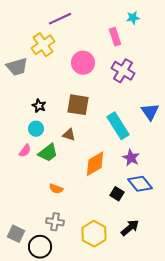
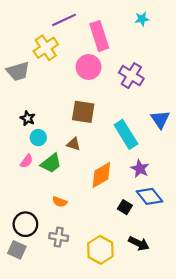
pink rectangle: (115, 37) -> (99, 36), moved, size x1.5
black star: (39, 106) -> (28, 118), moved
black arrow: (130, 228) -> (139, 243), turned 66
black circle: (40, 247) -> (25, 224), moved

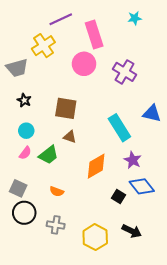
brown square: (83, 112) -> (66, 108), moved
black star: (28, 118) -> (24, 100), moved
blue triangle: (160, 119) -> (152, 113), turned -42
cyan circle: (38, 138) -> (26, 131), moved
gray square: (17, 250) -> (18, 188), moved

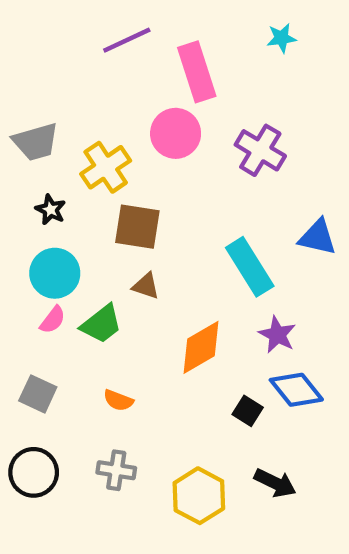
yellow cross: (43, 46) -> (106, 167), moved
cyan circle: (26, 131) -> (55, 273), size x1.5
black circle: (24, 213) -> (34, 472), moved

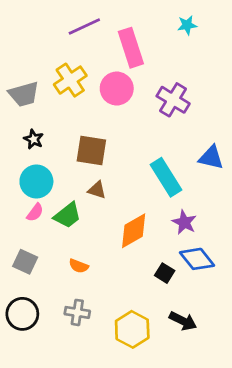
yellow cross: (106, 167) -> (70, 80), moved

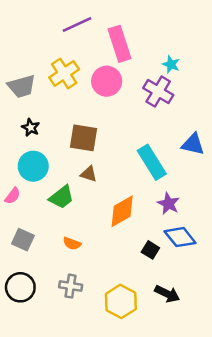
cyan star: (187, 25) -> (171, 64), moved, turned 30
pink semicircle: (35, 212) -> (13, 196), moved

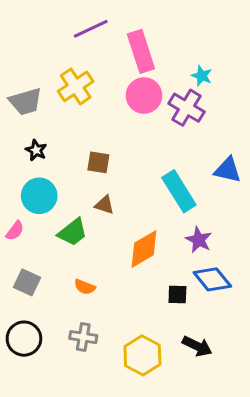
pink circle: (107, 81) -> (144, 96), moved
brown square: (83, 138) -> (98, 162), size x0.7
black square: (150, 250) -> (177, 295), turned -30

